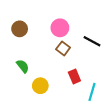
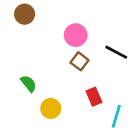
brown circle: (20, 29) -> (25, 14), moved

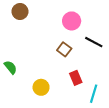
pink circle: (76, 35) -> (72, 21), moved
green semicircle: (29, 84) -> (11, 67), moved

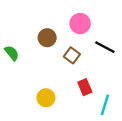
brown circle: (20, 12) -> (47, 38), moved
green semicircle: (11, 67) -> (12, 53), moved

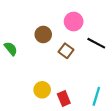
red rectangle: (85, 87) -> (64, 98), moved

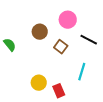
cyan line: (96, 96) -> (82, 72), moved

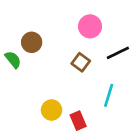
brown circle: (40, 32) -> (32, 42), moved
black line: (89, 40) -> (118, 53), turned -54

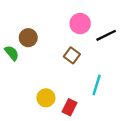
black line: (118, 53) -> (106, 35), moved
red rectangle: (78, 121) -> (70, 107), turned 49

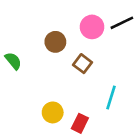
black line: (106, 35) -> (122, 23), moved
brown circle: (28, 38) -> (55, 42), moved

